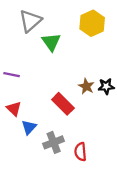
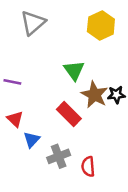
green triangle: (51, 42) -> (74, 70), moved
brown star: (86, 86) -> (95, 95), size x1.5

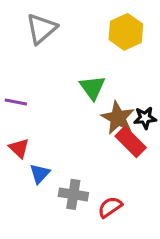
red rectangle: (69, 114) -> (131, 142), moved
gray cross: (59, 156) -> (73, 194), turned 30
red semicircle: (88, 167) -> (110, 207), turned 60

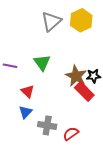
gray triangle: (41, 29) -> (51, 21), moved
green triangle: (92, 88) -> (42, 63), moved
red triangle: (19, 148) -> (28, 91), moved

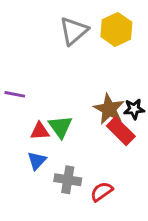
green triangle: (42, 63) -> (60, 127), moved
red triangle: (28, 91) -> (40, 131), turned -48

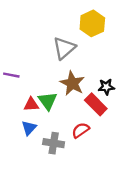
gray triangle: (74, 31) -> (64, 48), moved
brown star: (109, 109) -> (72, 83), moved
red semicircle: (102, 192) -> (81, 130), moved

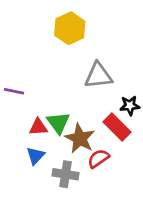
yellow hexagon: (92, 23) -> (70, 28), moved
gray triangle: (64, 48) -> (98, 76), moved, turned 35
brown star: (72, 83) -> (80, 138), moved

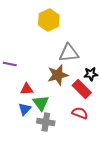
green triangle: (58, 123) -> (41, 103), moved
brown star: (80, 138) -> (58, 75), moved, turned 30
red semicircle: (98, 158) -> (80, 113), moved, turned 56

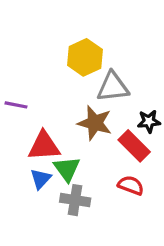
yellow hexagon: (49, 20) -> (85, 57), moved
brown star: (58, 75) -> (95, 123), turned 30
red triangle: (27, 89) -> (44, 146), size x1.5

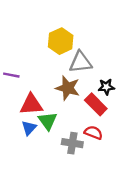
gray cross: (75, 200) -> (72, 143), moved

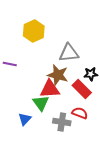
yellow hexagon: (61, 41) -> (34, 31), moved
red triangle: (31, 104) -> (50, 89), moved
blue triangle: (29, 128) -> (25, 119), moved

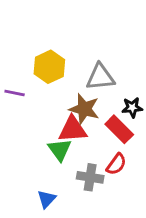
yellow hexagon: (34, 31) -> (49, 67), moved
red semicircle: (80, 113) -> (116, 164), turned 105
blue triangle: (25, 119) -> (47, 199), moved

